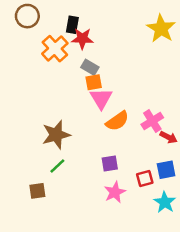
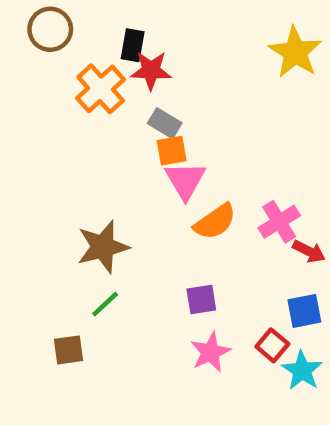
red square: (145, 178) -> (272, 345), moved, turned -35

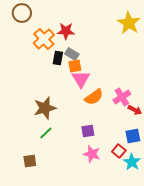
black rectangle: (133, 45) -> (58, 58), moved
brown square: (69, 350) -> (30, 161), moved
pink star: (210, 352) -> (92, 154), turned -30

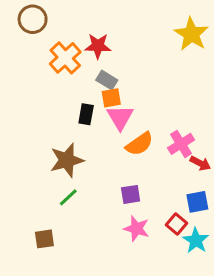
black rectangle: (58, 58) -> (86, 114), moved

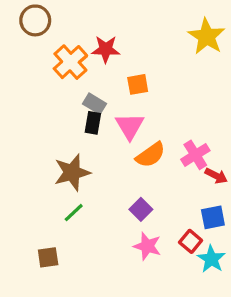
gray rectangle: (107, 80) -> (94, 104), moved
orange square: (111, 98) -> (138, 84), moved
purple square: (131, 194) -> (141, 209), turned -36

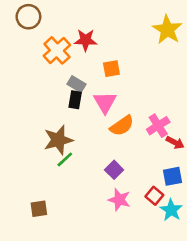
green line: (74, 213) -> (65, 159), moved

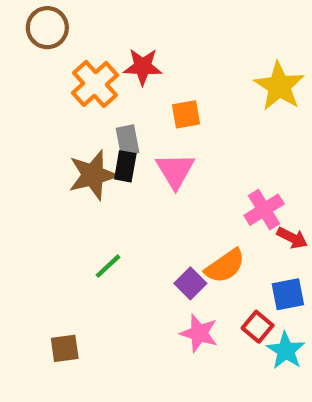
yellow star: (167, 30) -> (279, 86), moved
gray rectangle: (76, 84) -> (128, 140), turned 48
orange semicircle: (122, 126) -> (225, 266), moved
brown star: (58, 140) -> (93, 175), moved

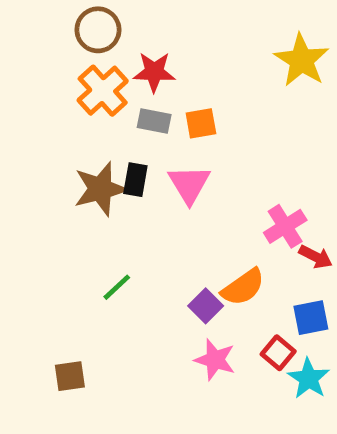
brown circle: (47, 28) -> (98, 30), moved
yellow star: (279, 86) -> (302, 60), moved
gray rectangle: (128, 140) -> (154, 121), moved, turned -68

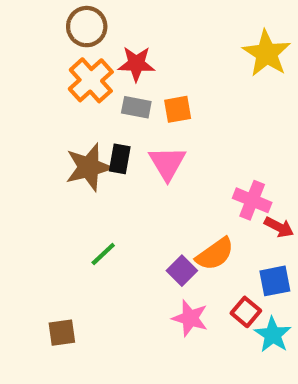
pink cross: (285, 226) -> (252, 200), turned -36

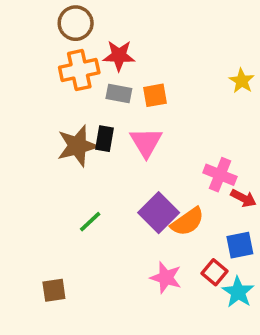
yellow star: (267, 53) -> (242, 81), moved, size x0.6
orange cross: (91, 80) -> (79, 70), turned 30
purple square: (182, 271) -> (159, 213), moved, size x1.5

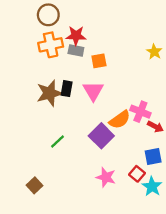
gray rectangle: (119, 94) -> (76, 51), moved
orange semicircle: (188, 222) -> (120, 120), moved
brown square: (54, 290) -> (34, 185), turned -35

